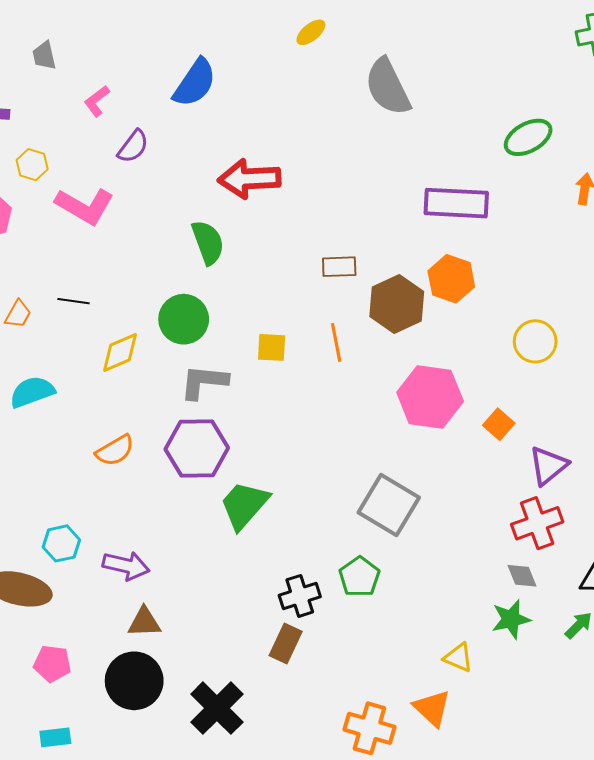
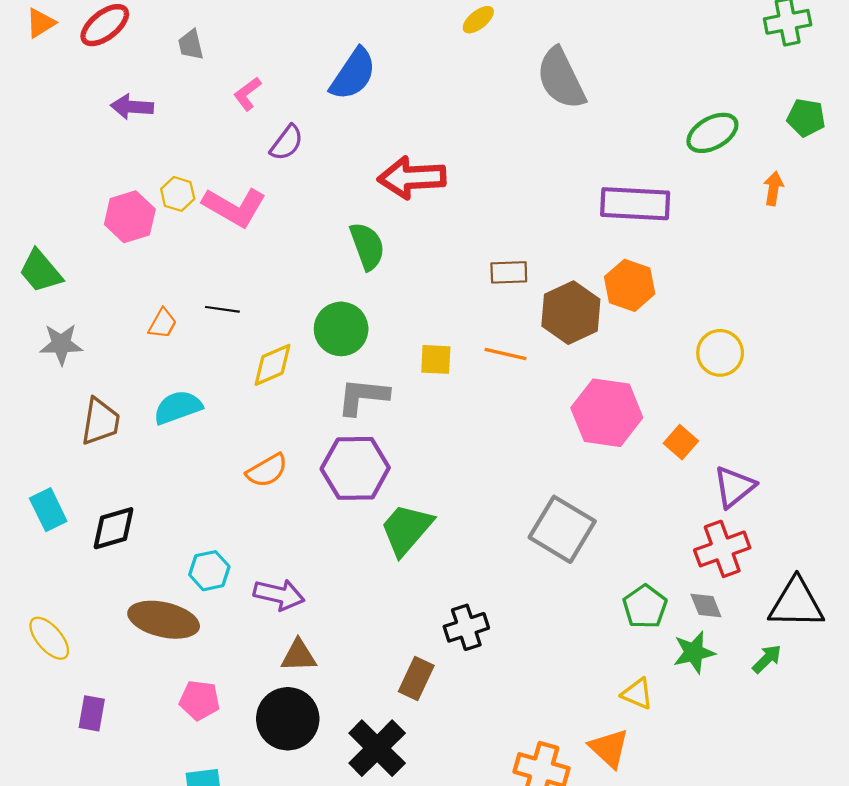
yellow hexagon: (32, 165) -> (178, 194), moved
orange line: (336, 342) -> (506, 354), turned -66
green pentagon: (359, 577) -> (645, 607), moved
brown rectangle: (286, 643) -> (416, 678), moved

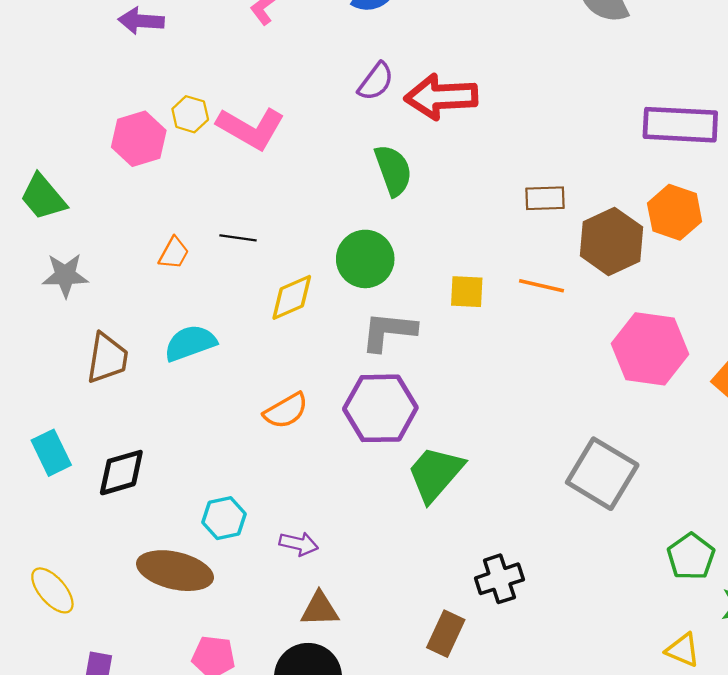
purple semicircle: (287, 143) -> (376, 82), moved
purple arrow: (279, 595) -> (299, 544), size x0.7

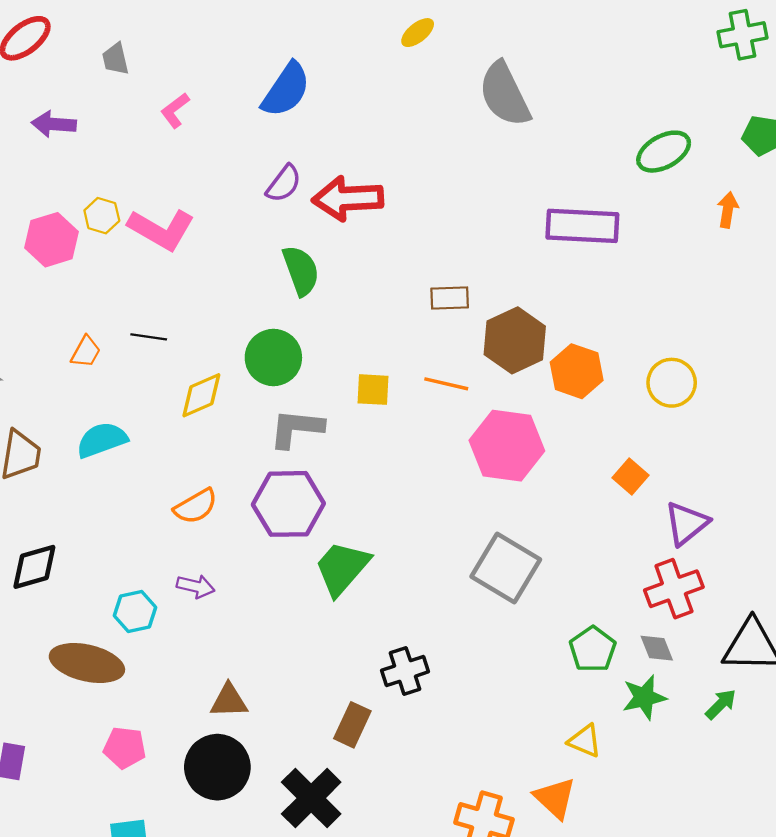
orange hexagon: (675, 212) -> (577, 371), moved
pink hexagon: (650, 349) -> (507, 446), moved
purple arrow: (299, 544) -> (196, 586), moved

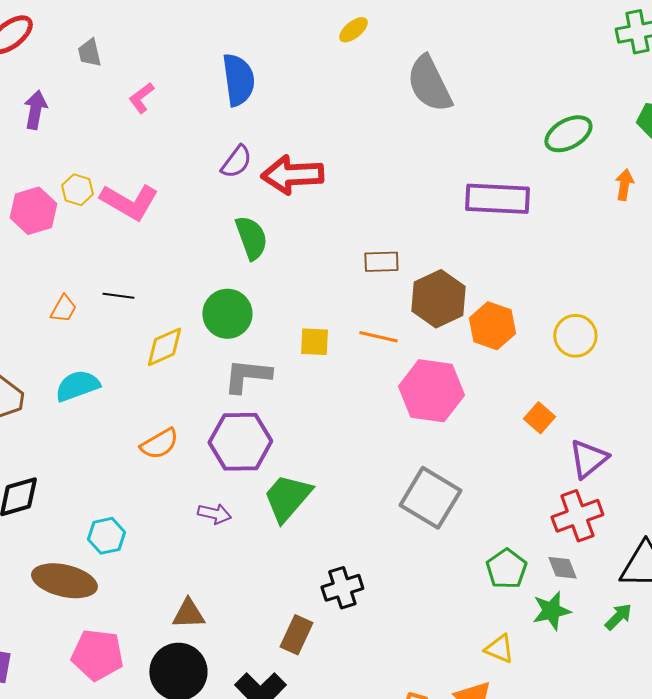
blue semicircle: (286, 90) -> (238, 80), turned -42
purple arrow: (54, 124) -> (35, 110), turned 96
purple arrow: (196, 586) -> (214, 514), moved
pink pentagon: (125, 748) -> (97, 655), size x1.4

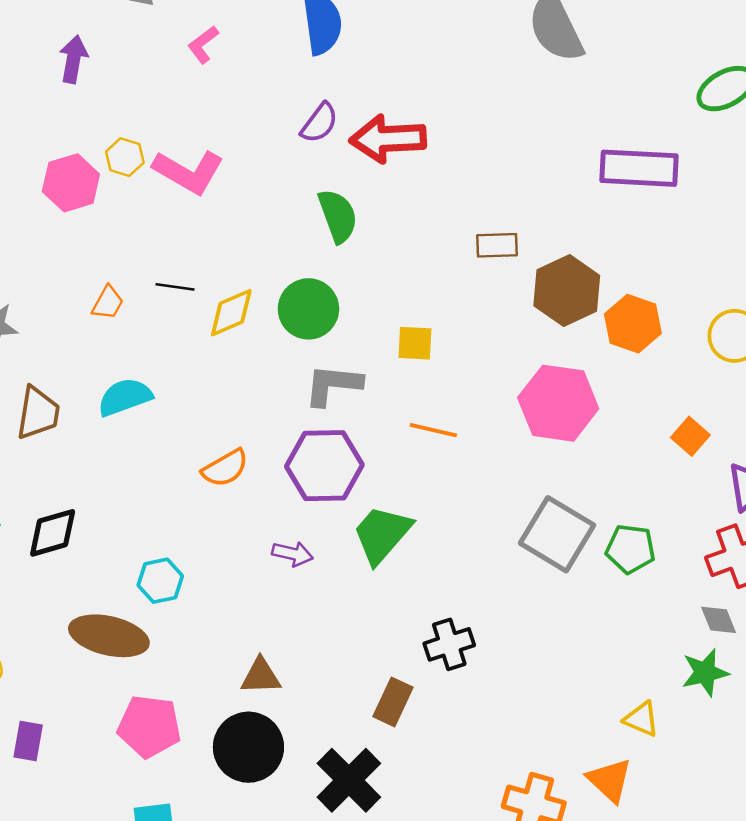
orange line: (378, 337) -> (433, 430), moved
yellow diamond: (164, 347) -> (231, 313), moved
green pentagon: (506, 569) -> (630, 549), moved, turned -30

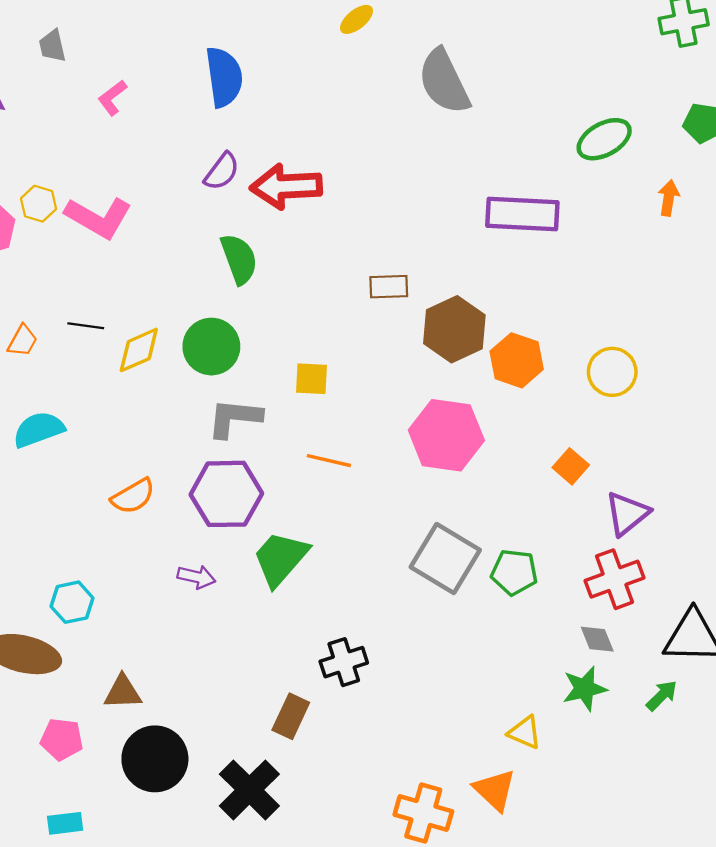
brown triangle: (261, 676) -> (123, 692), moved
pink pentagon: (149, 726) -> (62, 739), size x0.7

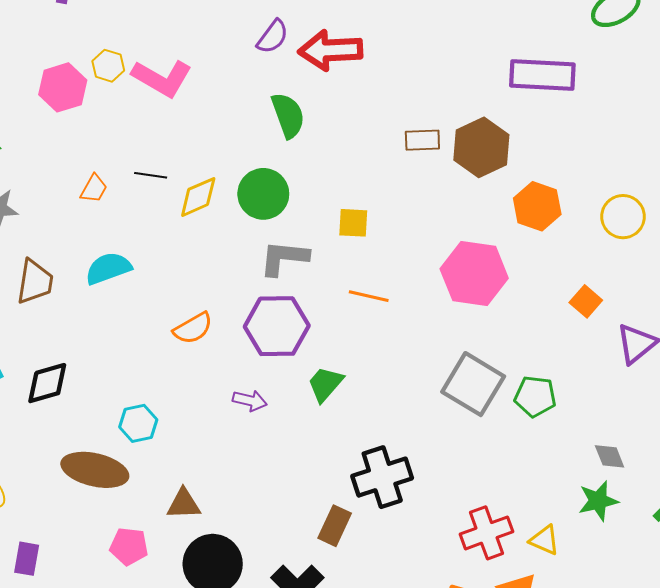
brown hexagon: (454, 329) -> (481, 147), moved
green trapezoid: (280, 558) -> (325, 384), size x0.7
red cross: (614, 579) -> (487, 533), moved
black cross: (344, 662) -> (382, 477), size x1.4

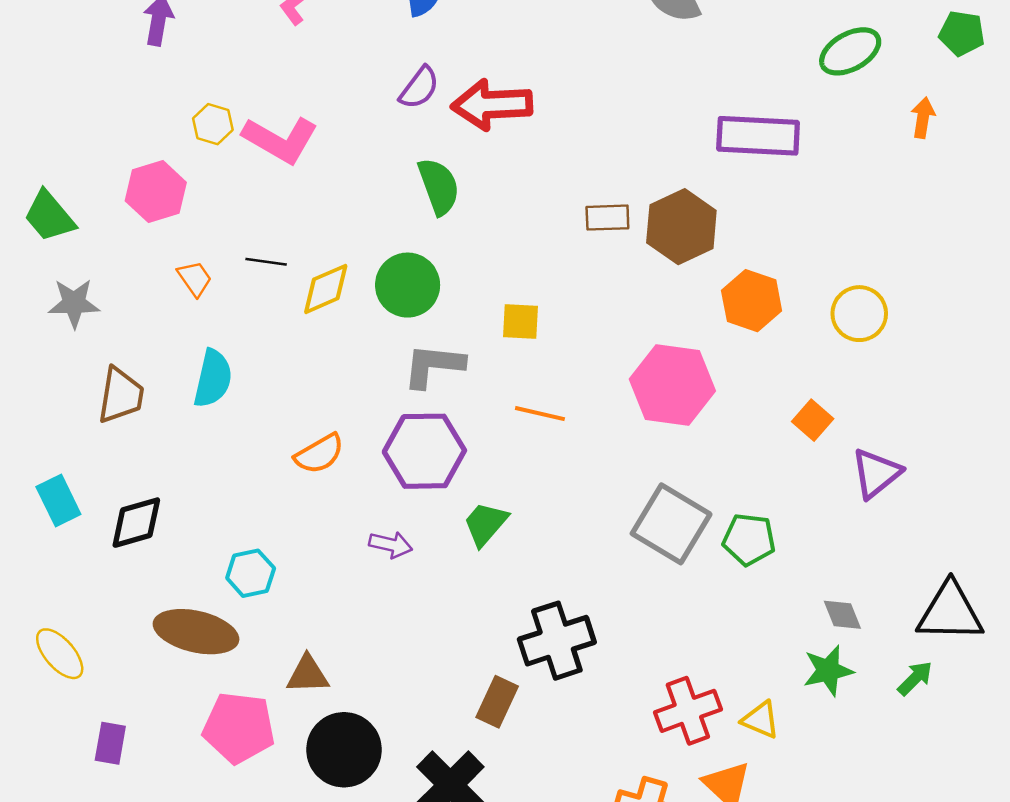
pink hexagon: (63, 87) -> (156, 192), moved
orange trapezoid: (94, 189) -> (195, 279), turned -64
cyan semicircle: (108, 268) -> (213, 379), turned 123
pink pentagon: (129, 546) -> (239, 728), size x1.5

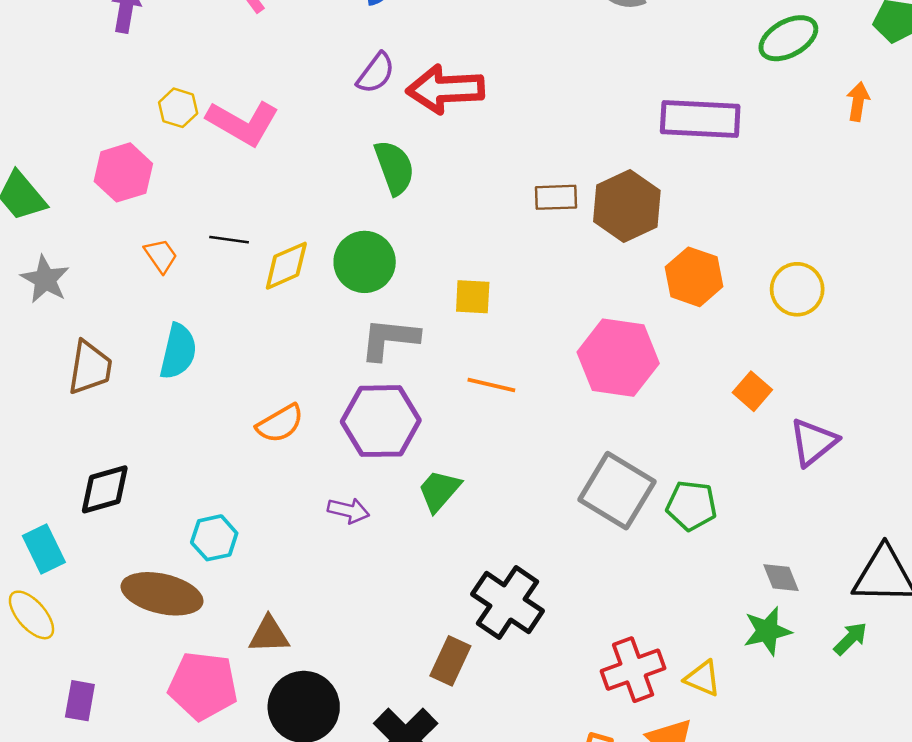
gray star: (74, 303) -> (45, 279), turned 30
cyan rectangle: (58, 501) -> (44, 549), moved
black cross: (557, 641) -> (508, 602), turned -38

